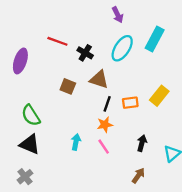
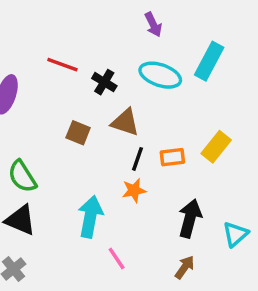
cyan ellipse: (122, 48) -> (160, 75), turned 76
cyan arrow: (76, 142) -> (90, 217), size x1.6
black arrow: (142, 143) -> (190, 218), size x1.5
pink line: (104, 147) -> (117, 259), moved

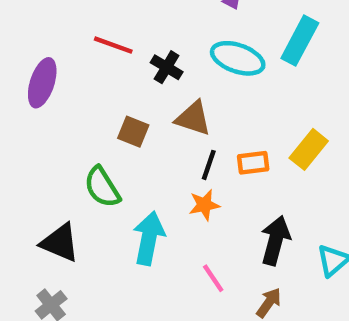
green semicircle: (22, 176) -> (102, 187), moved
pink line: (117, 259) -> (213, 278), moved

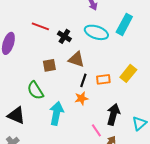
brown square: (133, 132) -> (49, 65), turned -32
pink line: (213, 278) -> (96, 130), moved

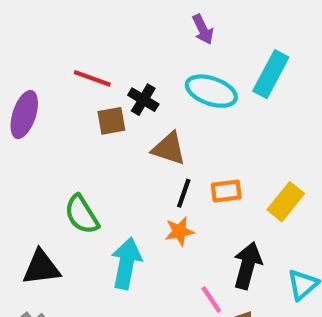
brown square: (49, 65) -> (111, 121), moved
yellow rectangle: (128, 73) -> (286, 202), moved
black triangle: (16, 115) -> (41, 268), turned -30

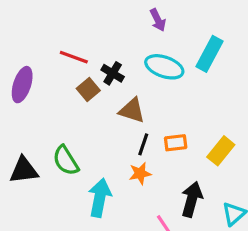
brown square: (111, 121) -> (88, 89), turned -30
black triangle: (41, 268) -> (24, 170), moved

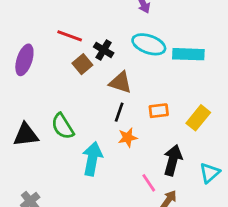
cyan rectangle: (210, 54) -> (188, 54), moved, turned 64
black line: (143, 144) -> (119, 112), moved

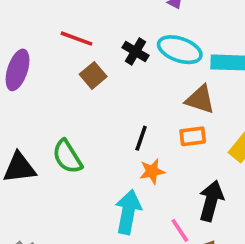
black cross: (104, 50) -> (136, 51), moved
brown triangle: (121, 82) -> (200, 99), moved
cyan arrow: (92, 159) -> (128, 212), moved

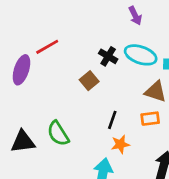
red line: (77, 39) -> (47, 47), moved, turned -50
brown square: (93, 75) -> (89, 81), moved

